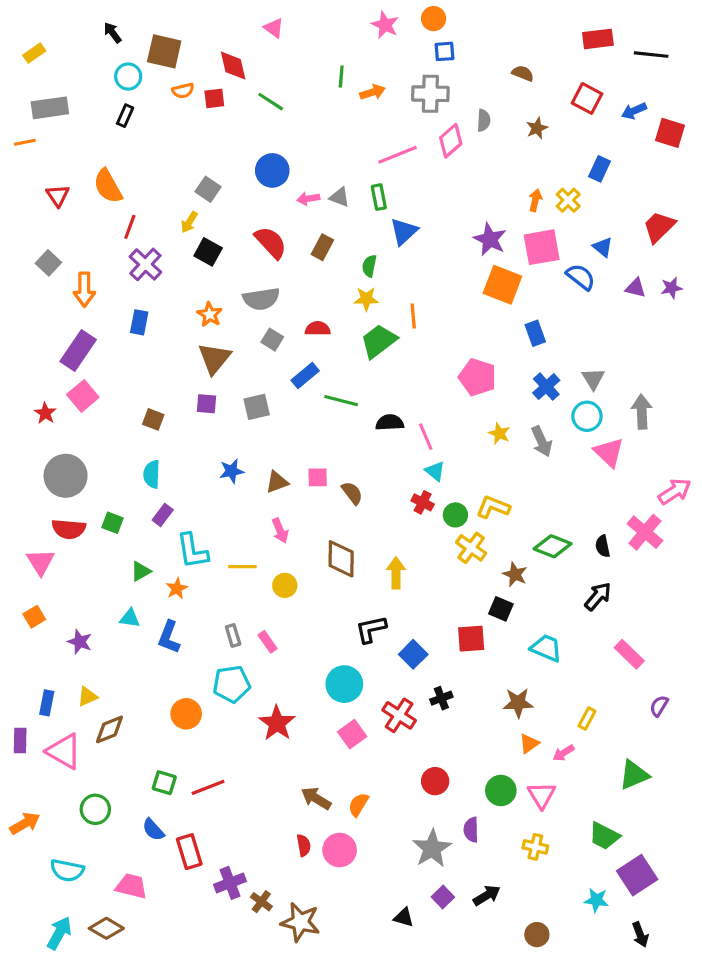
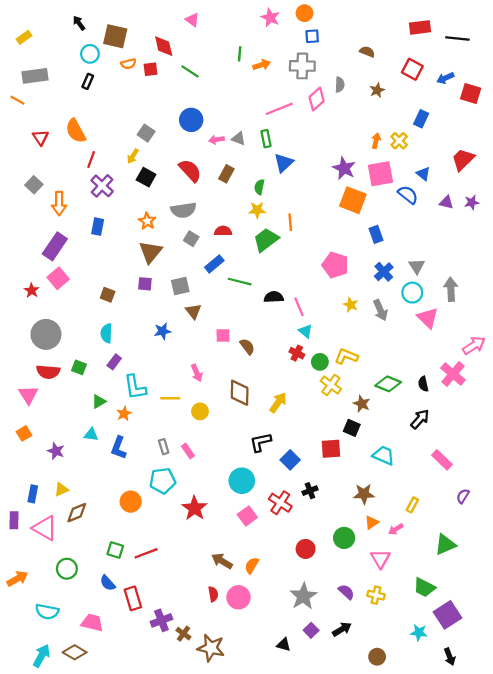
orange line: (25, 142) -> (17, 100), turned 40
brown triangle: (277, 482) -> (193, 311), moved, turned -49
yellow arrow: (396, 573) -> (278, 403), turned 35
green circle: (501, 791) -> (344, 538), moved
purple semicircle: (471, 830) -> (346, 592), moved, turned 133

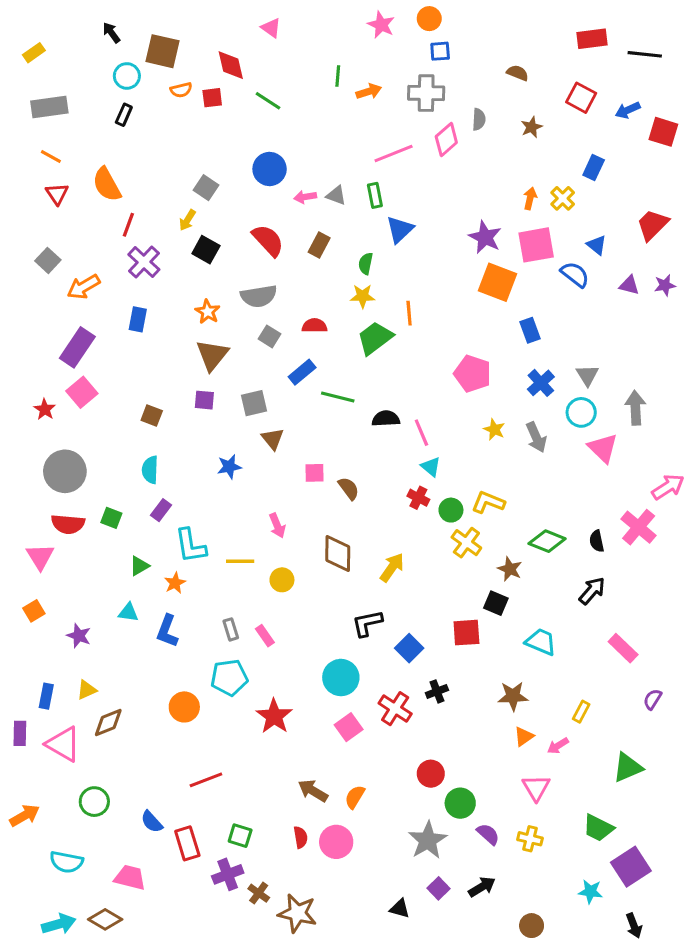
orange line: (17, 100) -> (51, 157), moved
orange arrow: (59, 203) -> (83, 287), turned 60
green circle: (344, 538) -> (460, 803), moved
green square: (115, 550) -> (240, 836), moved
cyan arrow: (42, 656) -> (59, 924), turned 45

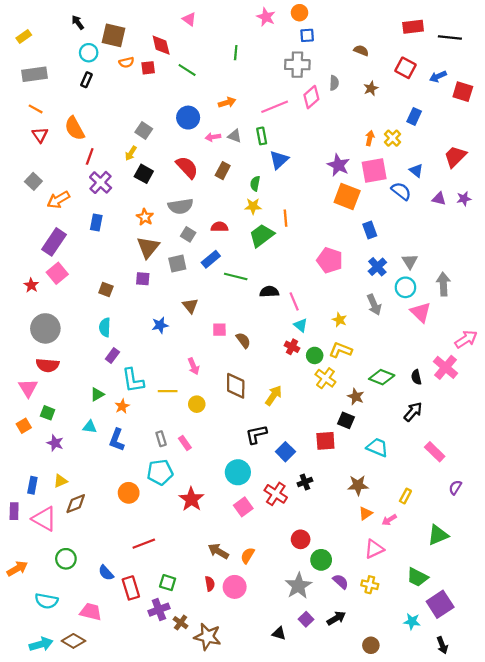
orange arrow: (369, 91) -> (227, 102), moved
gray square: (254, 403) -> (177, 264), moved
yellow star: (494, 429) -> (340, 320), moved
green square: (111, 518) -> (48, 413), moved
pink triangle: (536, 788) -> (374, 549), turned 36

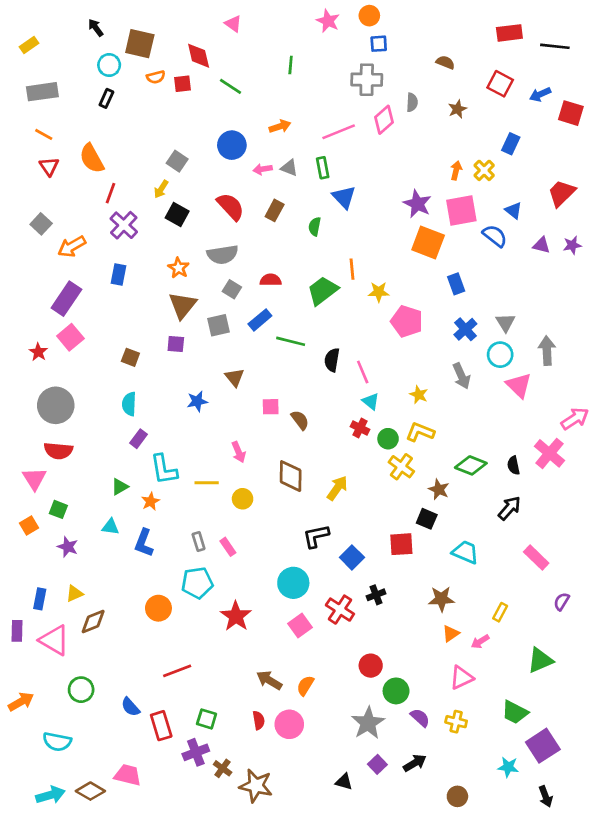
blue triangle: (279, 160) -> (344, 197), turned -30
yellow star: (253, 206) -> (379, 292), moved
black semicircle: (269, 292) -> (332, 360), turned -78
pink trapezoid: (91, 612) -> (128, 775), moved

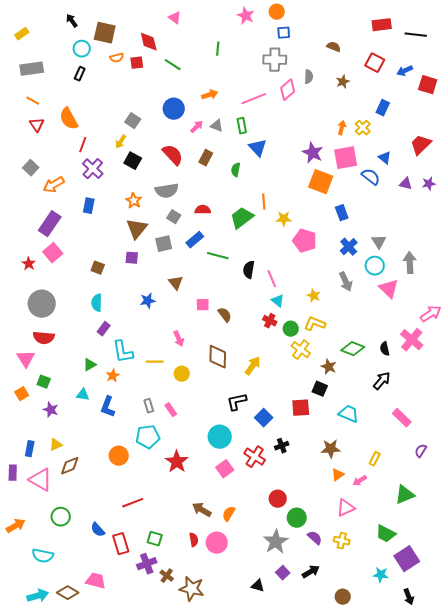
pink arrow: (263, 169) -> (197, 127), turned 144

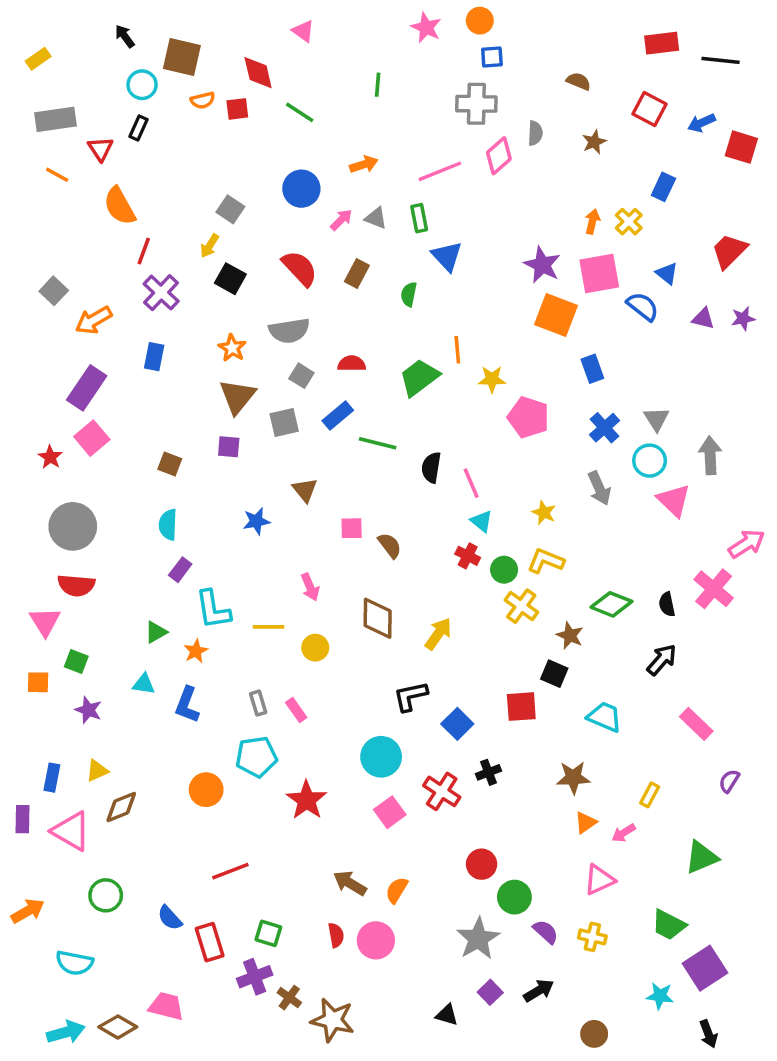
red triangle: (37, 125) -> (100, 149), moved
orange square: (22, 394) -> (38, 682), turned 32

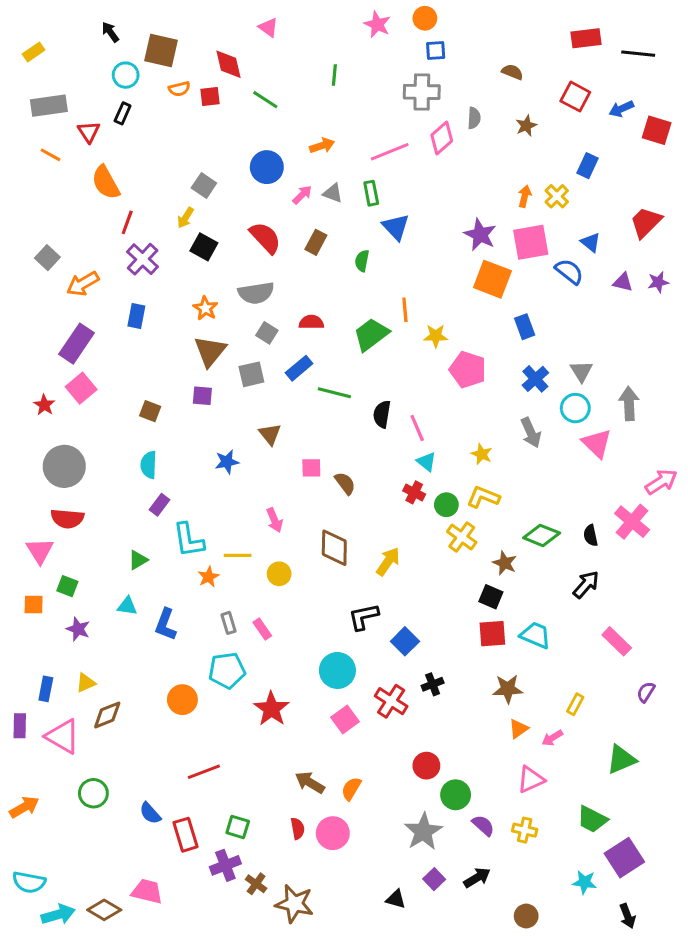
orange star: (196, 651) -> (209, 577), moved
red square: (521, 707) -> (492, 634), moved
cyan semicircle: (74, 963) -> (29, 882), moved

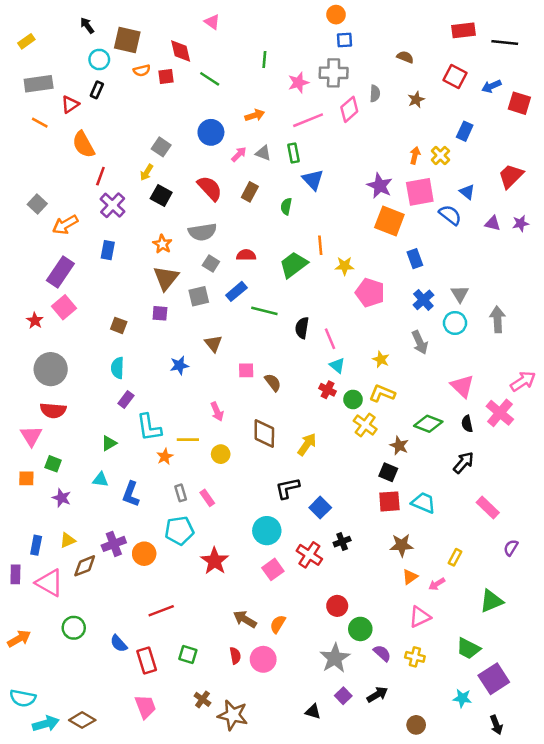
pink star: (377, 24) -> (298, 83), moved, turned 30
red triangle: (89, 132) -> (70, 104), turned 30
pink triangle: (597, 443) -> (462, 386), moved
purple cross: (225, 865) -> (114, 544), moved
pink trapezoid: (147, 891) -> (145, 707), moved, turned 55

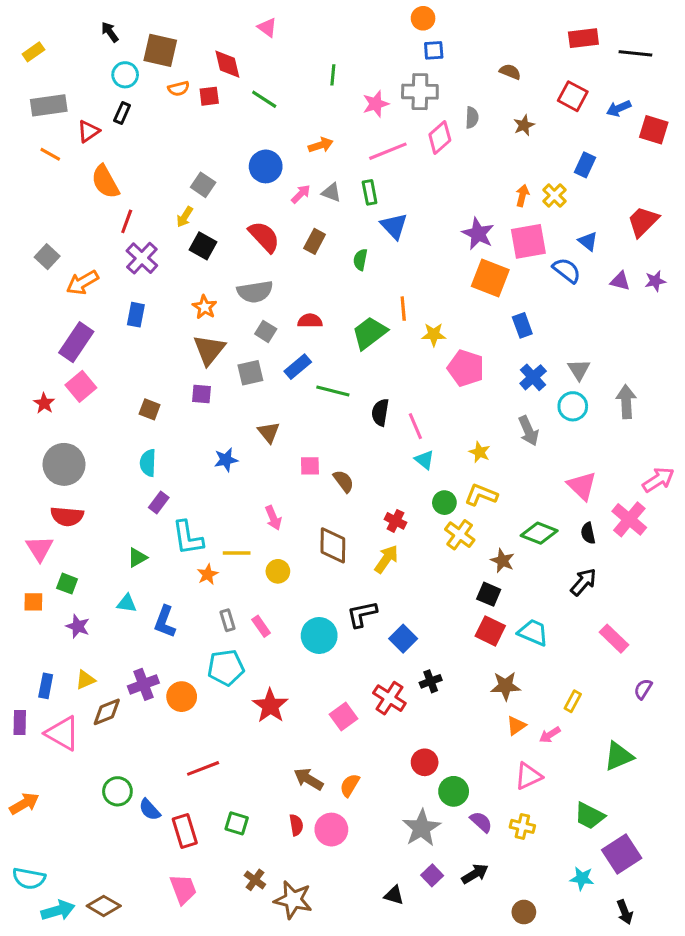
red cross: (328, 390) -> (396, 521), moved
red square: (389, 501) -> (490, 631), turned 30
cyan circle: (267, 531) -> (319, 635), moved
green circle: (74, 628) -> (117, 791), moved

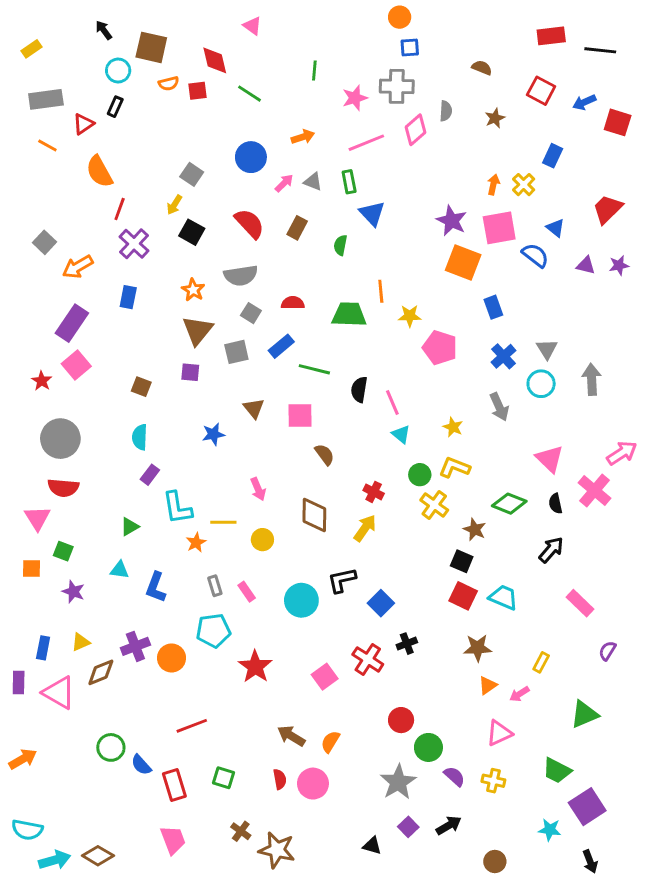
green trapezoid: (370, 333) -> (349, 314), turned 39
pink square: (310, 466) -> (300, 415), moved, size x1.4

